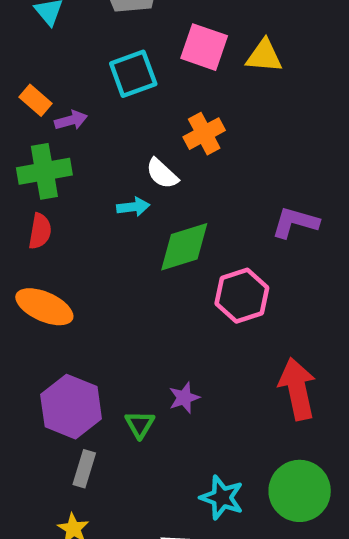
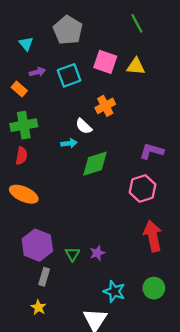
purple arrow: (71, 120) -> (37, 72), moved
pink hexagon: (242, 296) -> (143, 189), moved
purple star: (184, 398) -> (97, 253), moved
green circle: (300, 491) -> (154, 288), size x0.7

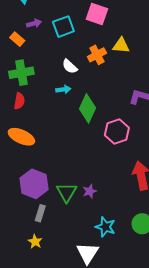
yellow triangle: (136, 66) -> (121, 45), moved
white semicircle: (84, 126) -> (70, 66), moved
green diamond: (95, 164) -> (88, 108), turned -48
pink hexagon: (143, 189) -> (117, 131), moved
green triangle: (72, 254) -> (67, 192), size x1.5

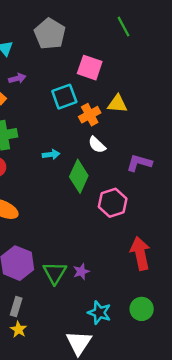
cyan square: (63, 27) -> (64, 97), moved
white semicircle: (70, 66) -> (97, 145), moved
gray rectangle: (40, 213) -> (16, 307), moved

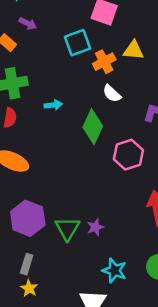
purple arrow: (17, 78) -> (28, 23), turned 42
cyan arrow: (51, 154) -> (53, 105), moved

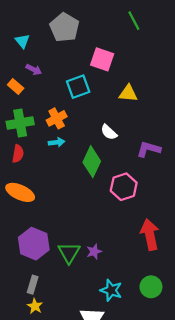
orange cross: (104, 62) -> (57, 118), moved

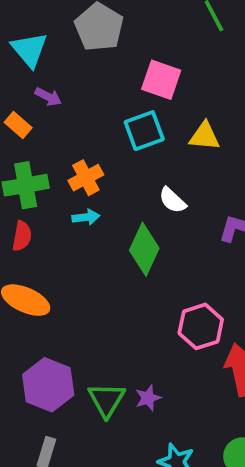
cyan triangle: (22, 41) -> (29, 50), size x1.5
cyan square: (78, 87) -> (144, 131), moved
pink hexagon: (124, 187) -> (201, 326), moved

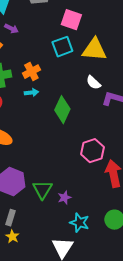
yellow triangle: (204, 136) -> (94, 50), size x1.5
white semicircle: (172, 200) -> (93, 83), moved
purple star: (148, 398) -> (64, 198), moved

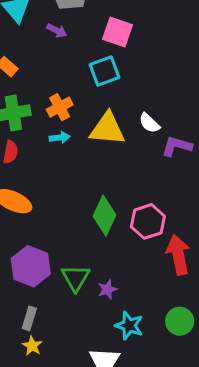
purple arrow: (11, 29) -> (57, 31), moved
yellow triangle: (94, 50) -> (107, 129), moved
green diamond: (62, 110) -> (104, 216), moved

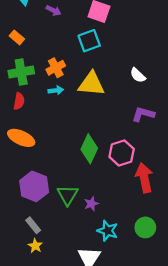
white semicircle: (149, 123) -> (138, 75), moved
purple L-shape: (177, 146) -> (143, 114), moved
gray rectangle: (29, 318) -> (33, 225), turned -56

